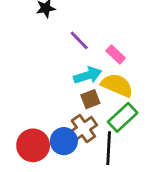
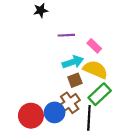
purple line: (79, 40) -> (66, 35), turned -49

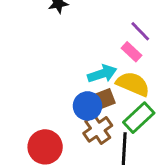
purple line: (66, 35) -> (140, 31), moved, turned 49
blue circle: (55, 112) -> (88, 106), moved

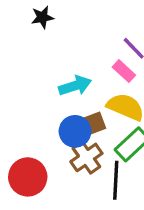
cyan arrow: (102, 74) -> (75, 86), moved

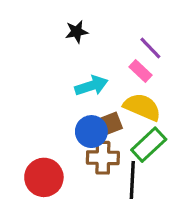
black star: (42, 17) -> (77, 32), moved
brown cross: (86, 157) -> (103, 158), turned 36

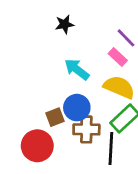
cyan arrow: (91, 86) -> (77, 69), turned -124
brown square: (111, 123) -> (55, 117), moved

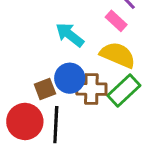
brown cross: (86, 129) -> (91, 89), moved
black line: (111, 149) -> (56, 125), moved

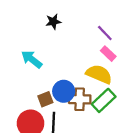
pink rectangle: (116, 21) -> (108, 54), moved
cyan arrow: (70, 35) -> (32, 59), moved

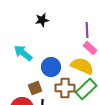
purple line: (105, 33) -> (87, 30), turned 42
blue circle: (64, 91) -> (51, 67), moved

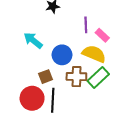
purple line: (87, 30) -> (86, 25), moved

